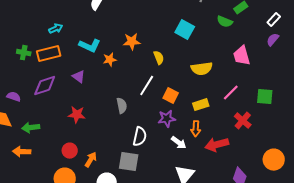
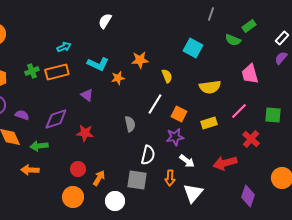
green cross: (24, 53) -> (32, 71), turned -32
purple diamond: (45, 86) -> (56, 119), moved
orange arrow: (196, 129) -> (170, 178), moved

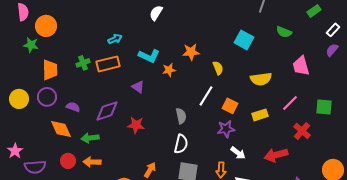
green rectangle: (249, 26) -> (314, 11), moved
white semicircle: (148, 155) -> (181, 144), moved
red circle: (78, 169) -> (68, 161), moved
orange arrow: (30, 170) -> (92, 162), moved

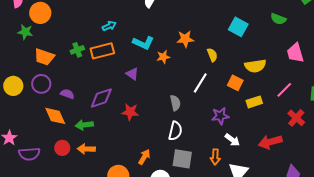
orange trapezoid: (50, 70) -> (44, 57), turned 110
orange square: (230, 106) -> (235, 83), moved

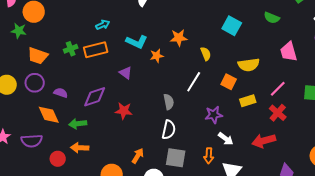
red cross: (296, 118) -> (278, 113), moved
red circle: (62, 148) -> (58, 159), moved
purple semicircle: (29, 154) -> (32, 141), moved

